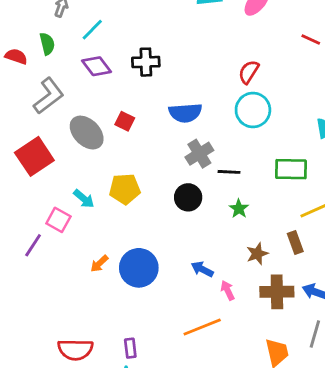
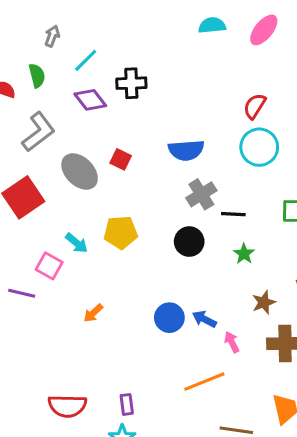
black cross: (146, 62) -> (131, 83), moved
purple line: (33, 245) -> (22, 293), turned 70
blue circle: (139, 268) -> (169, 318), moved, size x0.7

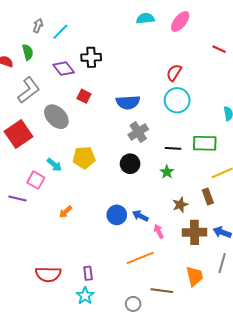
cyan line: (86, 60) -> (60, 32), moved
red square: (121, 159) -> (84, 96), moved
black line: (233, 214) -> (173, 148), moved

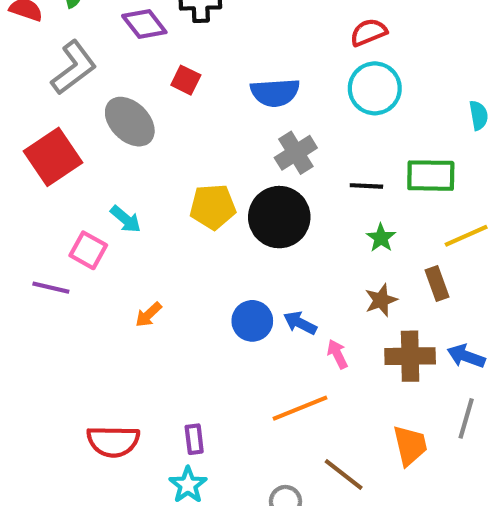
red semicircle: (174, 73) -> (369, 32), turned 36
yellow pentagon: (84, 158) -> (213, 207), moved
black circle: (130, 164) -> (279, 217), size x1.5
green star: (167, 172) -> (381, 238), moved
brown line: (162, 291) -> (344, 475), turned 30

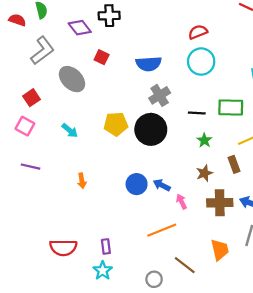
red square: (53, 157) -> (32, 98), size x0.6
pink square: (88, 250) -> (25, 126), moved
orange arrow: (148, 315) -> (82, 181), turned -56

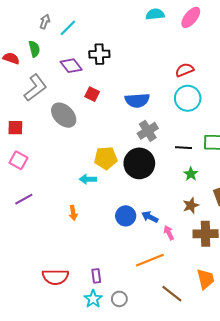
red square: (32, 98) -> (15, 128), moved, turned 35
cyan arrow: (70, 130) -> (88, 179), moved, turned 140
purple line: (30, 167) -> (24, 199), turned -42
gray circle: (154, 279) -> (119, 299), moved

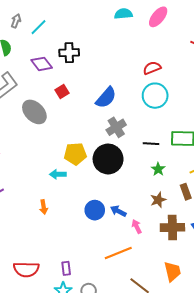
red square: (92, 94) -> (62, 91), turned 32
blue semicircle: (137, 100) -> (106, 98), turned -45

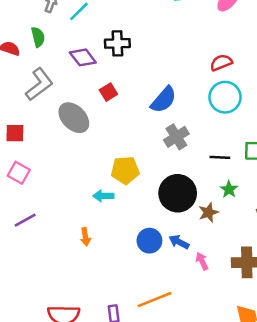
black circle: (108, 159) -> (178, 193), moved
brown star: (158, 200) -> (208, 212), moved
orange line: (118, 253) -> (155, 300), moved

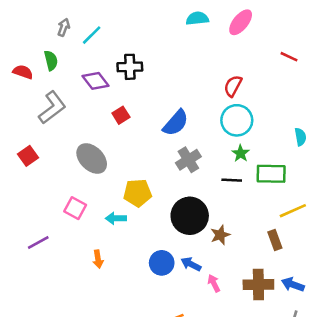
red semicircle: (221, 63) -> (233, 86), turned -40
gray ellipse: (74, 118) -> (92, 158), moved
red square: (15, 133) -> (28, 156), turned -36
pink square: (19, 173) -> (75, 208), moved
green star: (229, 189) -> (241, 153), moved

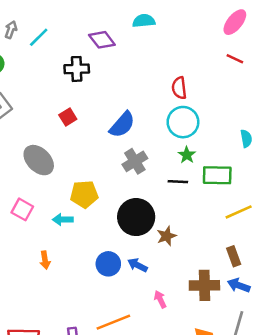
pink ellipse: (241, 22) -> (235, 22), moved
purple diamond: (95, 81) -> (102, 40), moved
red semicircle: (233, 86) -> (179, 88), turned -35
brown rectangle: (275, 240) -> (234, 256), moved
pink arrow: (214, 283) -> (160, 299), moved

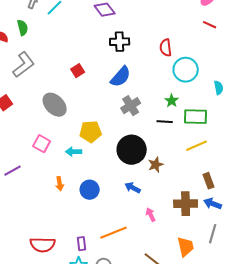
black cross: (77, 69) -> (120, 42), moved
cyan circle: (183, 122) -> (186, 70), moved
yellow line: (239, 212) -> (197, 146), moved
blue circle: (108, 264) -> (90, 190), moved

